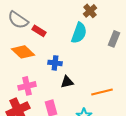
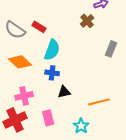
red rectangle: (39, 31) -> (39, 27), moved
cyan semicircle: (79, 33) -> (52, 50), moved

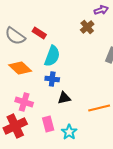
pink cross: (24, 96) -> (24, 102), turned 30
cyan star: (81, 126) -> (69, 132), moved

